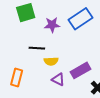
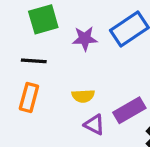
black line: (37, 48) -> (34, 61), moved
orange rectangle: (17, 77) -> (29, 98), moved

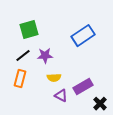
purple star: (85, 39) -> (45, 56), moved
black line: (34, 61) -> (23, 56), turned -42

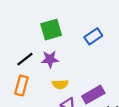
green square: (29, 30) -> (51, 30), moved
blue rectangle: (83, 36) -> (93, 36), size x0.7

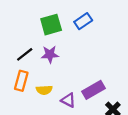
blue rectangle: (93, 36) -> (83, 21), moved
yellow semicircle: (60, 84) -> (44, 90), moved

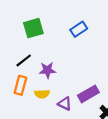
green square: (51, 25) -> (33, 28), moved
purple star: (50, 54) -> (47, 70), moved

